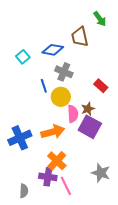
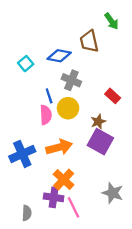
pink semicircle: (73, 114) -> (46, 115), moved

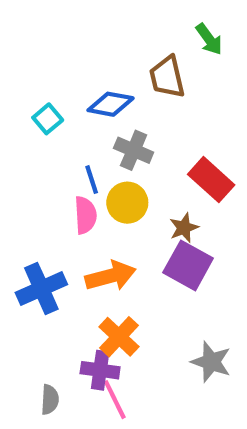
red rectangle: (113, 96) -> (211, 180), size x1.5
pink line: (74, 207) -> (115, 400), moved

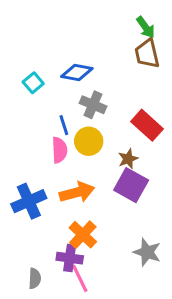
brown trapezoid: (167, 77) -> (147, 54), moved

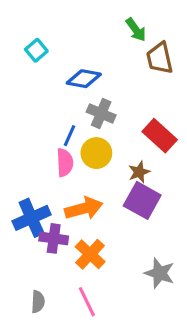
green arrow: (146, 27) -> (136, 30), moved
cyan square: (33, 83) -> (36, 50), moved
blue line: (64, 125) -> (69, 136), turned 42
purple cross: (70, 258) -> (54, 238), moved

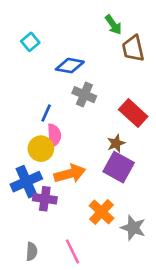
blue line: (69, 136) -> (46, 113), moved
yellow circle: (96, 153) -> (41, 149), moved
orange cross: (90, 254) -> (101, 212), moved

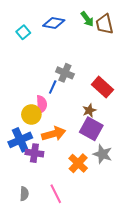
brown trapezoid: (133, 48) -> (105, 24), moved
blue diamond: (70, 66) -> (54, 23), moved
blue line: (46, 113) -> (53, 87), moved
gray star: (133, 228) -> (102, 154), moved

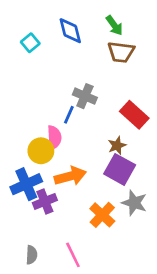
blue diamond: (54, 23) -> (70, 31), turned 65
brown trapezoid: (105, 24) -> (121, 52), moved, turned -70
purple cross: (34, 153) -> (45, 201), turned -30

